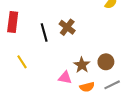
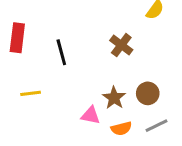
brown cross: (67, 27) -> (121, 45), moved
yellow line: (22, 62) -> (31, 93), turned -64

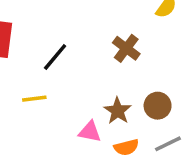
black line: (61, 52) -> (55, 57), turned 55
yellow line: (31, 93) -> (34, 99), moved

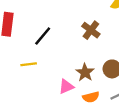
pink triangle: (90, 132) -> (66, 87), turned -35

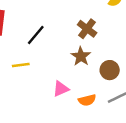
brown star: (85, 72) -> (81, 56), moved

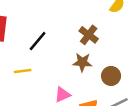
brown star: (81, 56) -> (82, 62), turned -30

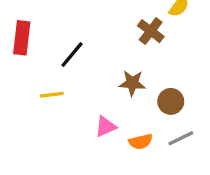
brown cross: (89, 35) -> (151, 31), moved

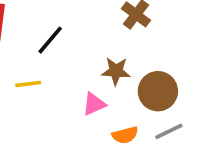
brown circle: (171, 101) -> (158, 91), size x1.4
pink triangle: (105, 127) -> (94, 104), moved

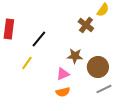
yellow line: (28, 84) -> (27, 63), turned -48
orange semicircle: (125, 135) -> (63, 92), moved

